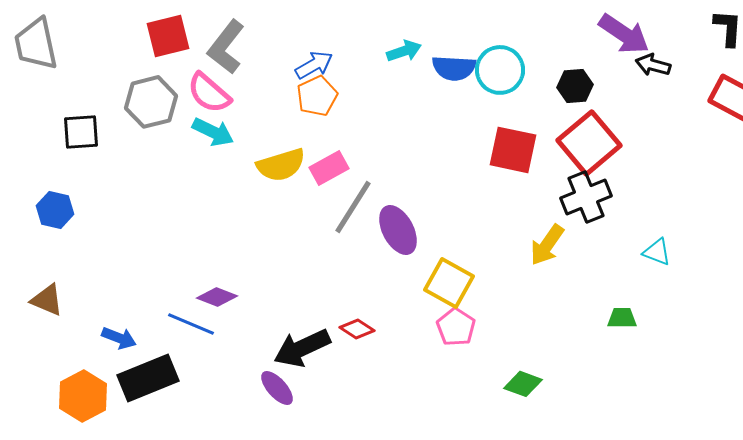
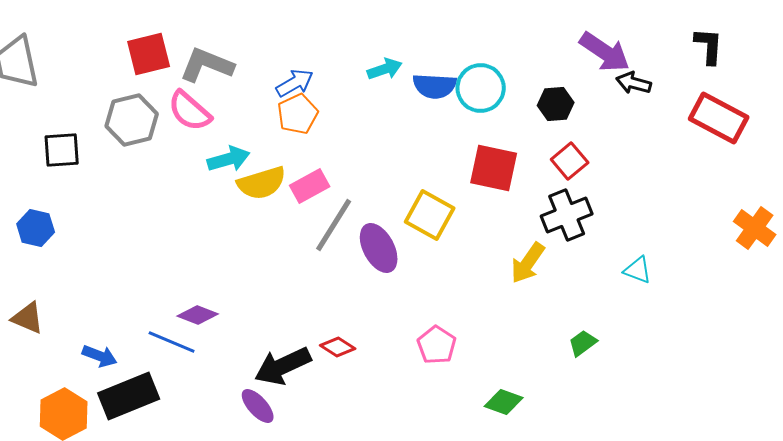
gray L-shape: (226, 47) -> (207, 65), turned 74
cyan arrow: (213, 132) -> (229, 159), moved, turned -42
red square: (589, 143) -> (570, 161), size x0.6
yellow square: (449, 283) -> (430, 215), moved
green trapezoid: (622, 318) -> (583, 343), moved, turned -36

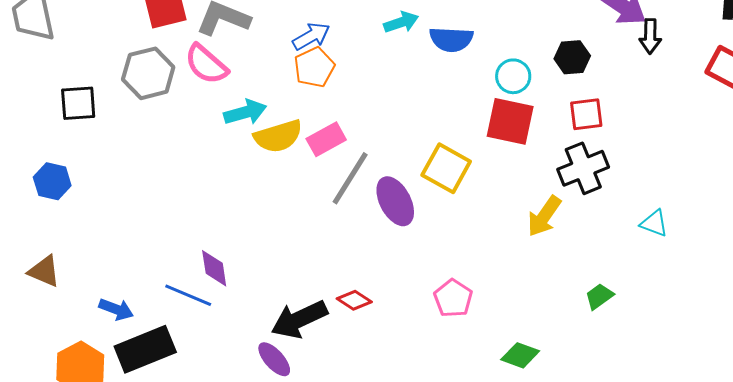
black arrow: (634, 83) -> (650, 36), turned -104
cyan circle: (481, 88) -> (513, 76), moved, size x0.7
red square: (570, 161) -> (586, 114), turned 33
purple diamond: (198, 315) -> (214, 268), turned 60

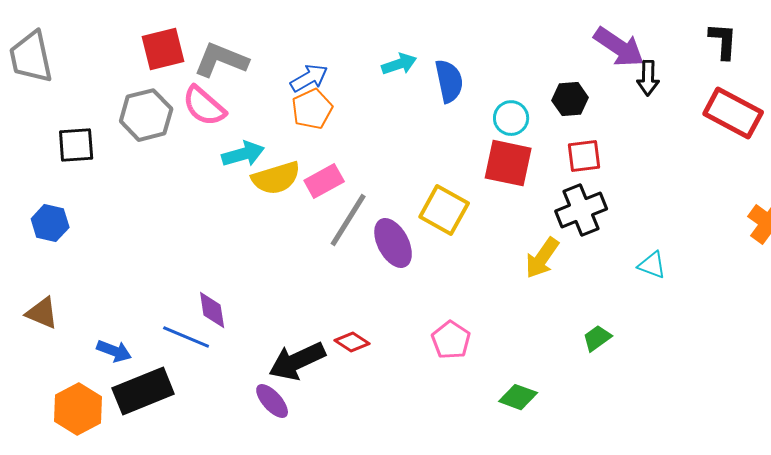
blue semicircle: (451, 39) -> (449, 81), turned -105

